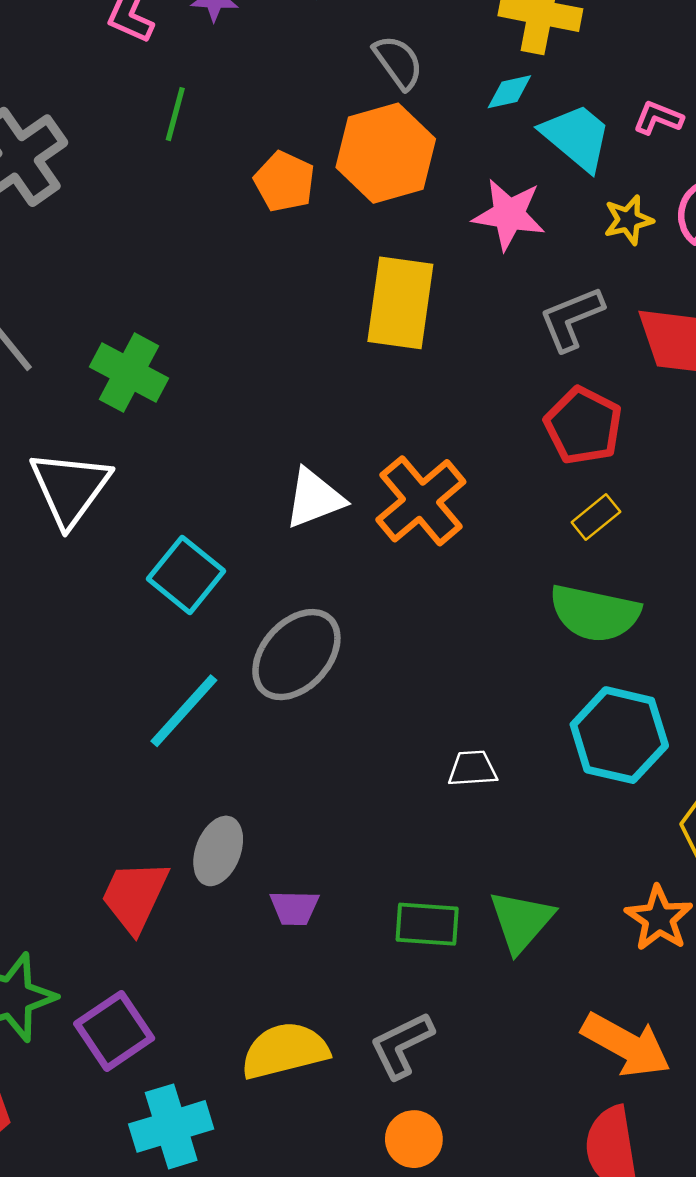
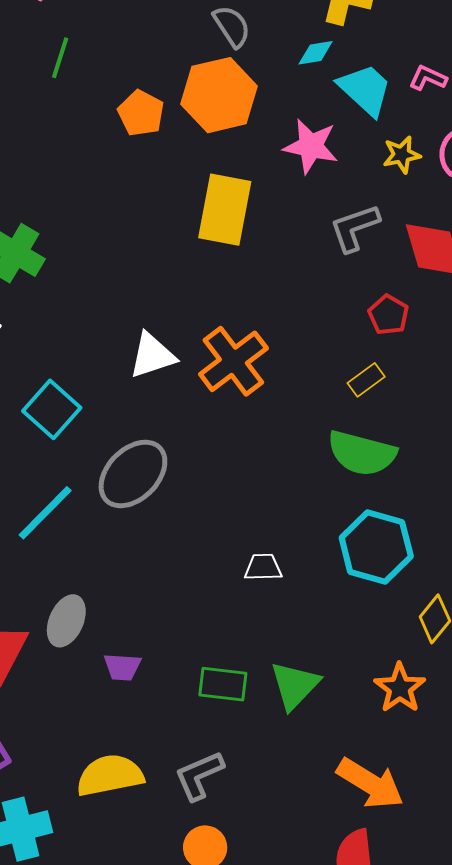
red pentagon: (583, 426) -> (388, 315), moved, size x0.7

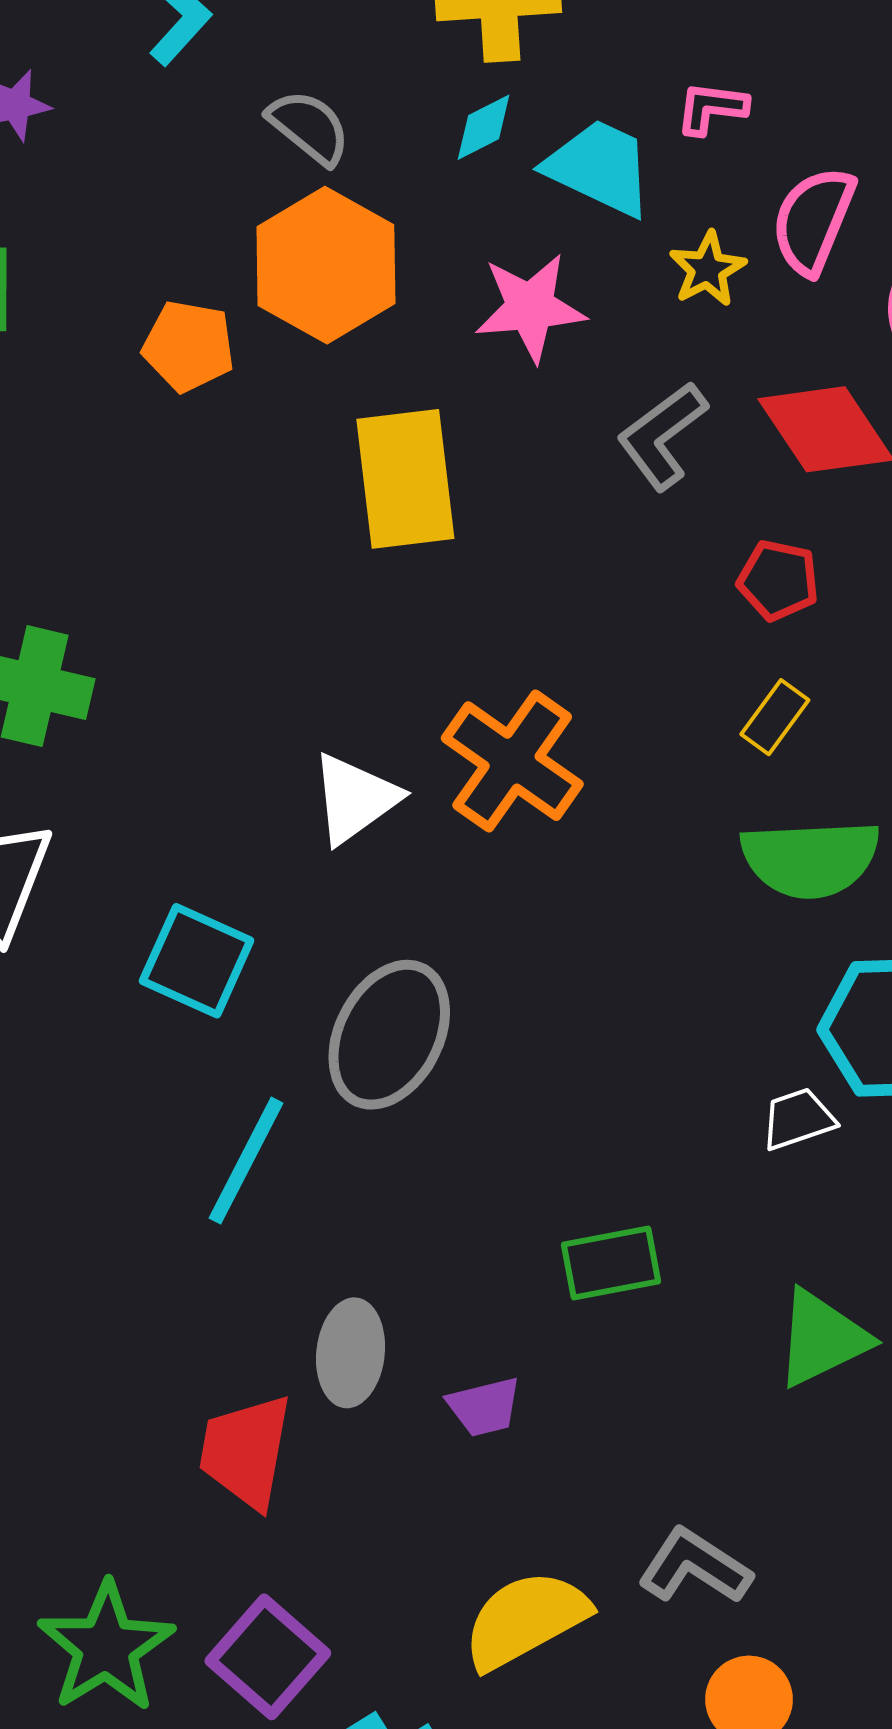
white trapezoid: (263, 567) -> (798, 1119), moved
green rectangle: (223, 684) -> (611, 1263), moved
green triangle: (295, 685) -> (822, 1338), turned 38
gray L-shape: (199, 775) -> (695, 1566), turned 74

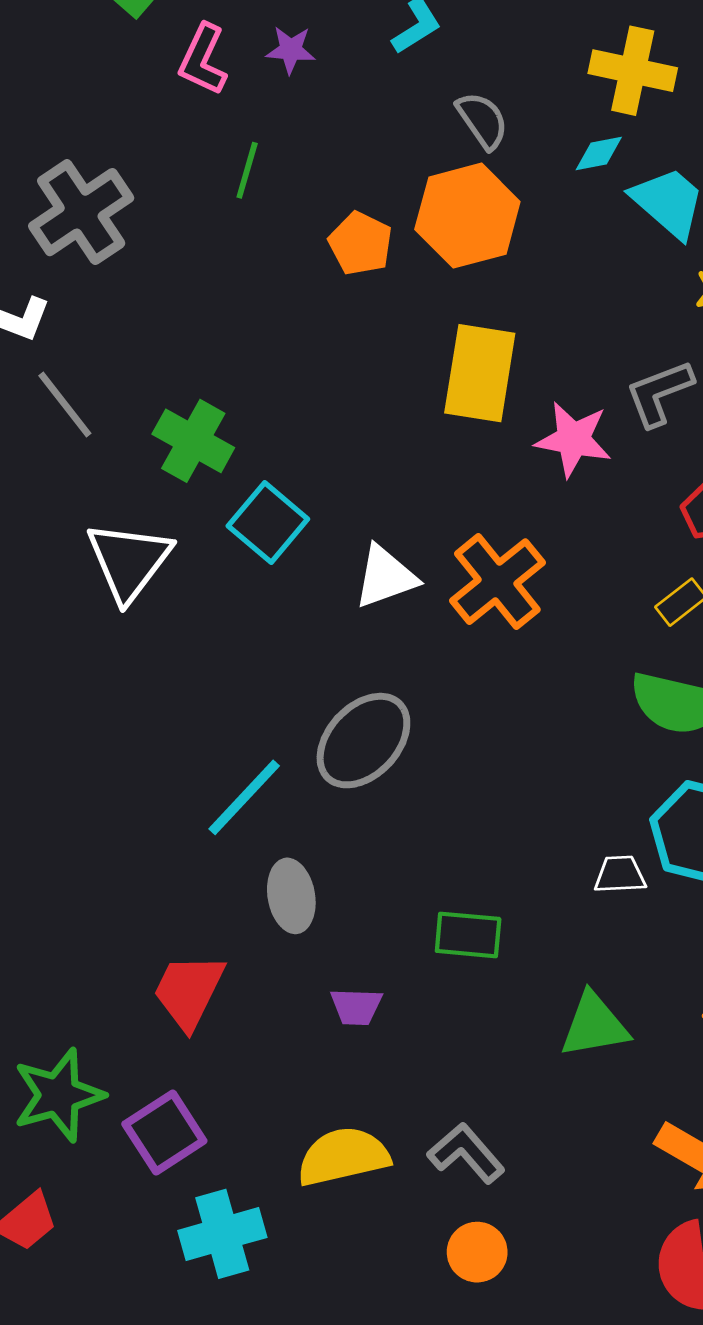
pink star: (530, 307) -> (573, 439), moved
cyan square: (197, 961) -> (268, 522), moved
gray ellipse: (351, 1353) -> (291, 896), moved, turned -32

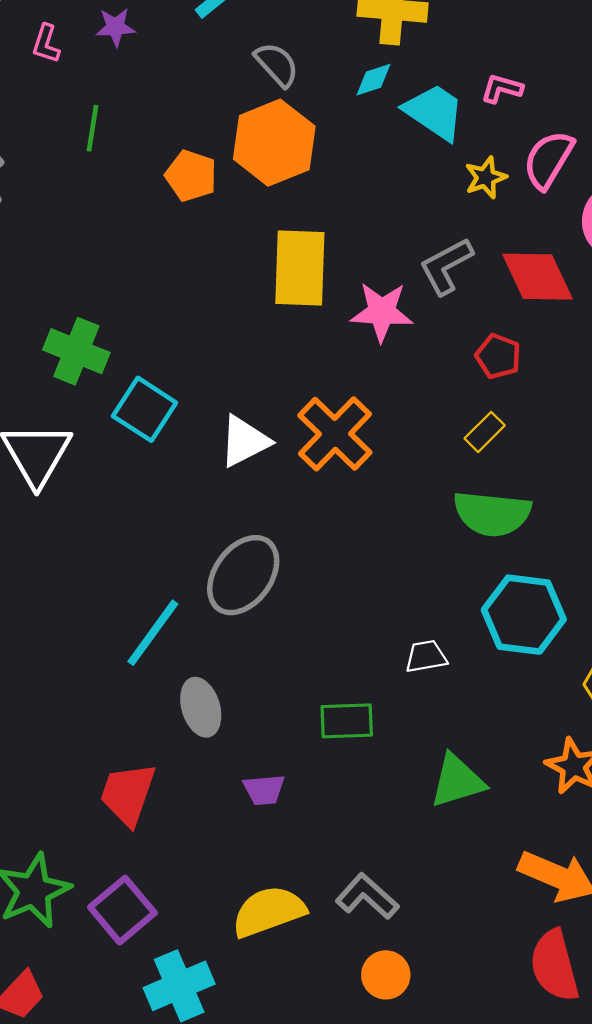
pink L-shape: (203, 60) -> (46, 44), size x0.7
white trapezoid: (620, 874) -> (426, 656), moved

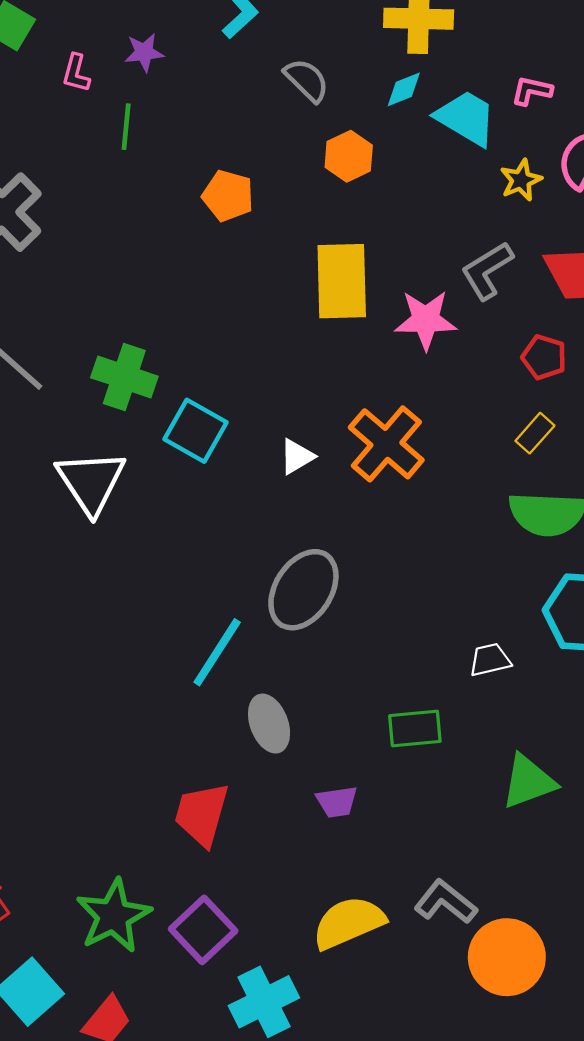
green line: (93, 128) -> (126, 127), moved
orange hexagon: (274, 143) -> (349, 156), moved, size x0.6
white triangle: (244, 441) -> (297, 457), size x0.7
orange circle: (386, 975) -> (507, 957), moved, size x1.6

